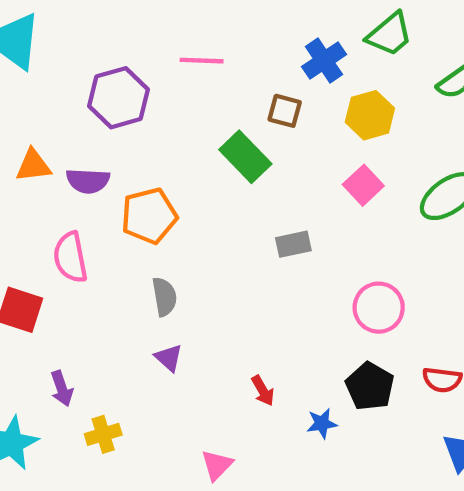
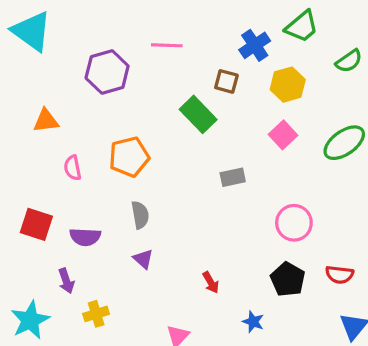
purple semicircle: (88, 181) -> (85, 237), moved
pink semicircle: (70, 257) -> (73, 168), moved, size x0.7
blue star: (322, 423) -> (253, 322), moved, turned 30

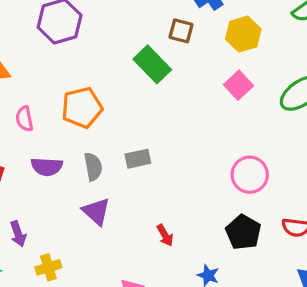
gray rectangle: (233, 177) -> (138, 159), moved
purple semicircle: (85, 237) -> (47, 167), moved
purple triangle: (143, 259) -> (96, 211), size x1.4

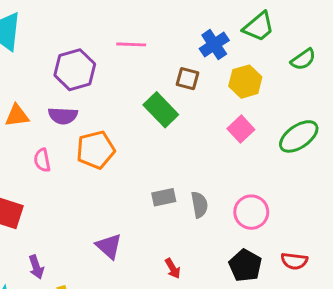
gray rectangle: (138, 159) -> (164, 197), moved
purple semicircle: (47, 167) -> (63, 116), moved
gray semicircle: (93, 167) -> (199, 205), moved

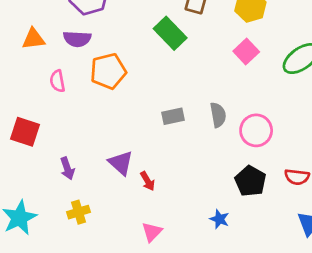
gray semicircle: (199, 205) -> (218, 115), moved
purple arrow: (36, 267) -> (67, 168), moved
red arrow: (173, 268) -> (148, 181), moved

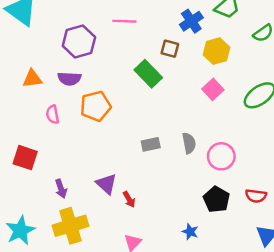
yellow cross: (79, 212) -> (71, 226), size x1.8

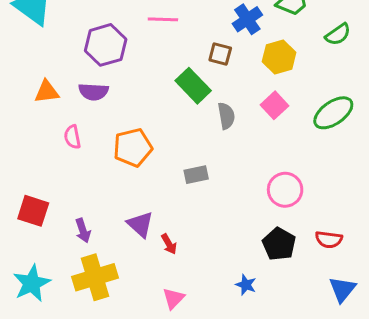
orange pentagon: (96, 106) -> (133, 148), moved
gray semicircle: (189, 143) -> (226, 116), moved
red square: (25, 158) -> (33, 211), moved

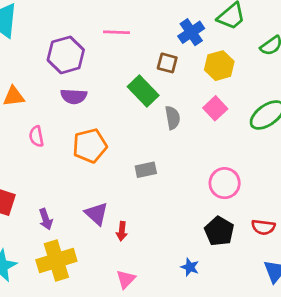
purple semicircle: (94, 92) -> (74, 96), moved
red arrow: (169, 244) -> (122, 231), turned 36

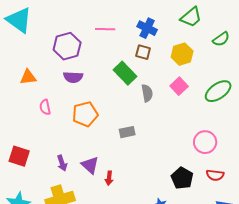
blue cross: (191, 32) -> (147, 28), moved, turned -30
pink circle: (225, 183) -> (205, 142), moved
purple arrow: (46, 219) -> (62, 163), moved

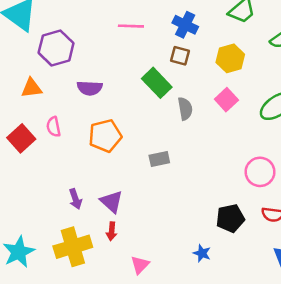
purple hexagon: (67, 46) -> (56, 48), moved
red square: (19, 156) -> (21, 138), moved, turned 30
red arrow: (109, 178) -> (112, 231), moved
black pentagon: (182, 178) -> (230, 218), turned 30

